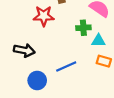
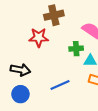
blue circle: (37, 80) -> (20, 94), moved

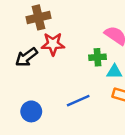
brown cross: (54, 15) -> (38, 17), moved
black arrow: (20, 70) -> (26, 57), moved, turned 132

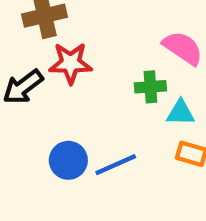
blue circle: (31, 111) -> (68, 160), moved

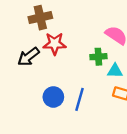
blue line: (116, 165) -> (79, 99), turned -50

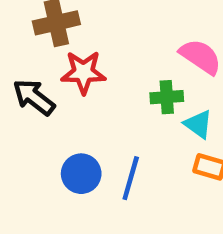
black arrow: (28, 57) -> (34, 97), turned 75
cyan triangle: (115, 71) -> (198, 124), turned 35

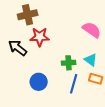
green cross: (167, 97) -> (69, 63), moved
blue line: (131, 178) -> (74, 84), moved

